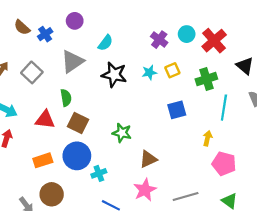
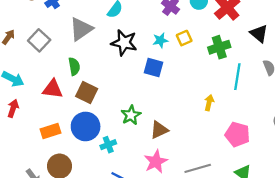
blue square: (177, 110) -> (154, 68), moved, turned 30
green star: (122, 133) -> (131, 115), moved, turned 30
yellow arrow: (207, 138) -> (209, 103), moved

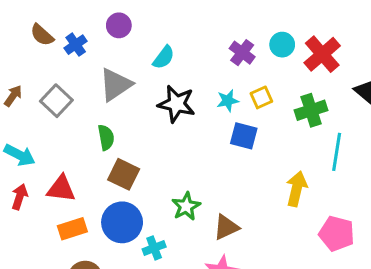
blue square: (154, 68) -> (244, 136), moved
red triangle: (53, 89) -> (61, 189), moved
yellow arrow: (209, 103) -> (297, 189), size x1.5

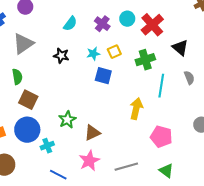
cyan semicircle: (164, 57) -> (70, 24), moved
black star: (176, 104) -> (61, 56), size x0.7

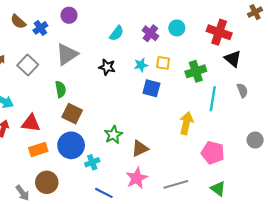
red cross: (152, 25) -> (219, 32), moved, turned -30
yellow square: (114, 52) -> (163, 63), turned 32

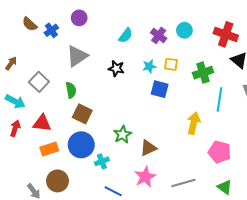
gray square: (28, 65) -> (39, 82), moved

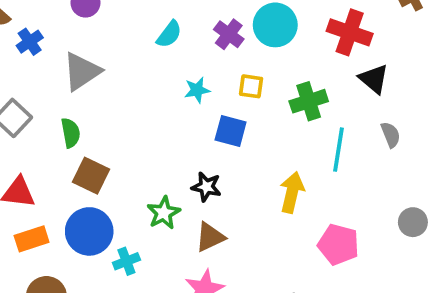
blue cross: (51, 30) -> (30, 42), moved
cyan circle: (184, 30) -> (275, 25), size x1.5
cyan star: (149, 66) -> (197, 90), moved
black star: (116, 68) -> (206, 187), moved

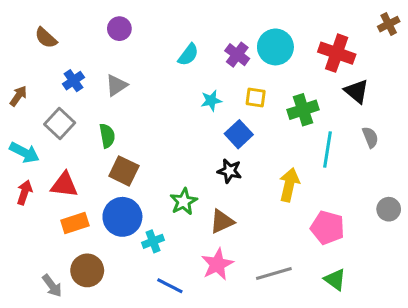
blue cross: (30, 42) -> (73, 81), moved
gray triangle: (82, 71) -> (116, 85), size x0.7
blue square: (231, 131) -> (239, 134), turned 32
black star: (206, 187) -> (230, 171), moved

